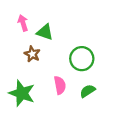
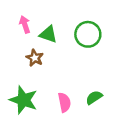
green circle: (82, 59) -> (88, 34), moved
pink semicircle: (60, 85) -> (64, 102), moved

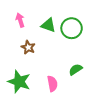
green triangle: (48, 34) -> (48, 25), moved
green semicircle: (94, 97) -> (76, 70), moved

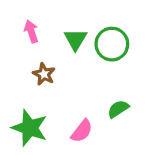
green triangle: (48, 25) -> (75, 39), turned 42
pink semicircle: (52, 84) -> (82, 131), turned 49

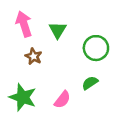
pink arrow: (31, 31) -> (24, 24), size x1.5
green circle: (112, 44) -> (96, 48), moved

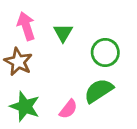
brown star: (34, 56) -> (18, 62), moved, size x1.5
green semicircle: (90, 83) -> (99, 91), size x1.6

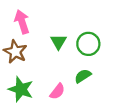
green triangle: (63, 33) -> (58, 42), moved
green semicircle: (99, 91) -> (83, 76), size x0.7

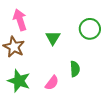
green circle: (88, 44) -> (90, 29), moved
green semicircle: (83, 76) -> (75, 69), turned 119

